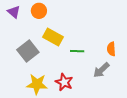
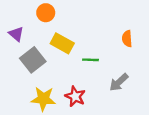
purple triangle: (14, 12) -> (16, 34), moved
orange semicircle: (111, 49) -> (127, 39), moved

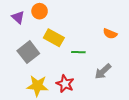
purple triangle: (16, 34) -> (18, 17), moved
orange semicircle: (127, 39) -> (110, 34), turned -64

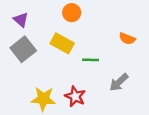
orange circle: (40, 11) -> (72, 13), moved
gray square: (28, 52) -> (23, 49), moved

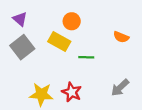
orange circle: (72, 13) -> (72, 21), moved
gray arrow: (119, 82) -> (120, 88), moved

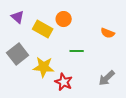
yellow rectangle: (59, 42) -> (43, 29), moved
gray square: (22, 47) -> (18, 54), moved
yellow star: (41, 94) -> (44, 67), moved

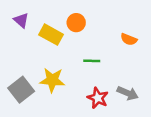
gray square: (18, 54) -> (21, 90), moved
gray arrow: (107, 78) -> (128, 93), turned -114
red star: (64, 82) -> (98, 98), moved

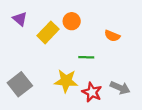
yellow rectangle: (51, 35) -> (48, 32), turned -75
orange semicircle: (129, 39) -> (112, 36), moved
yellow star: (52, 80) -> (66, 81), moved

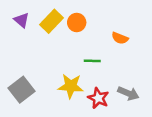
yellow rectangle: (48, 32) -> (51, 21), moved

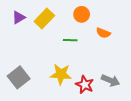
purple triangle: (21, 20) -> (19, 17), turned 48
orange circle: (77, 22) -> (82, 14), moved
green line: (92, 61) -> (70, 40), moved

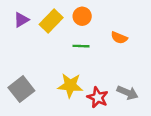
orange circle: (82, 14) -> (82, 16), moved

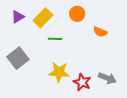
orange circle: (82, 16) -> (77, 14), moved
green line: (81, 46) -> (55, 39), moved
gray square: (21, 89) -> (18, 58), moved

